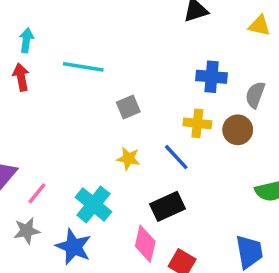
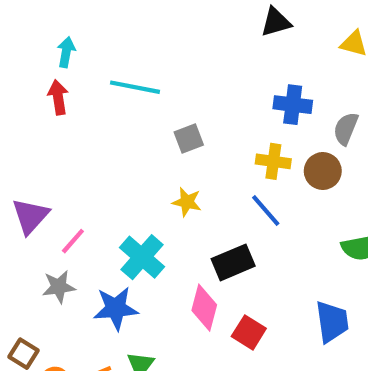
blue line: (176, 157) -> (266, 211), moved
blue star: (73, 247) -> (116, 308), turned -30

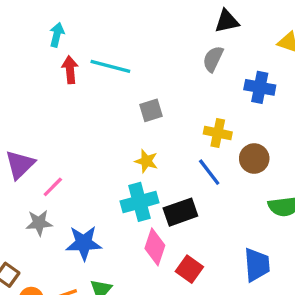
red arrow: (58, 97) -> (70, 70), moved
blue cross: (293, 105) -> (260, 87), moved
gray semicircle: (346, 129) -> (213, 59), moved
brown circle: (323, 171) -> (254, 159), moved
cyan cross: (142, 257) -> (139, 202), moved, turned 30

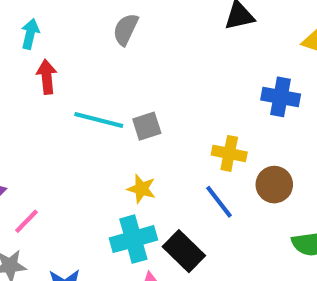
gray semicircle: (213, 59) -> (126, 29), moved
cyan line: (110, 66) -> (99, 120), moved
black rectangle: (180, 212) -> (184, 251), turned 64

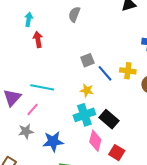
cyan line: (99, 120) -> (42, 87), moved
blue line: (219, 202) -> (105, 73), moved

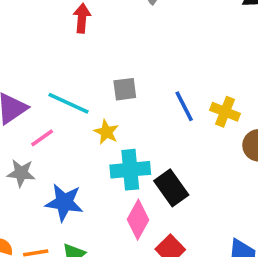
gray square: (87, 60) -> (125, 89), moved
yellow star: (87, 90) -> (106, 132), moved

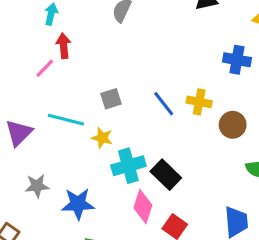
pink line: (42, 138) -> (45, 68), moved

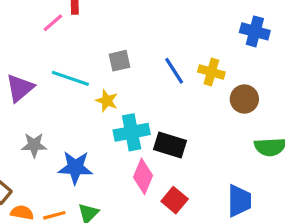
black rectangle: (166, 175) -> (170, 145), turned -32

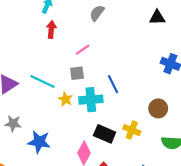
pink line: (53, 23) -> (83, 50), moved
yellow cross: (211, 72) -> (132, 130), moved
cyan cross: (132, 132) -> (91, 100), moved

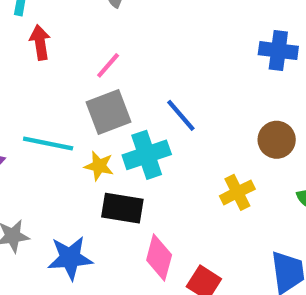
gray square: (77, 73) -> (108, 112), size x1.5
yellow cross: (132, 130) -> (237, 192), turned -35
black rectangle: (105, 134) -> (122, 208), moved

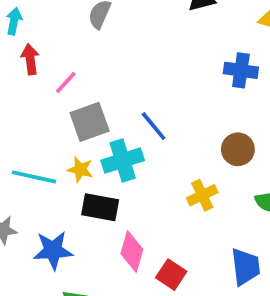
pink line: (108, 65) -> (66, 83), moved
cyan line: (48, 143) -> (34, 177), moved

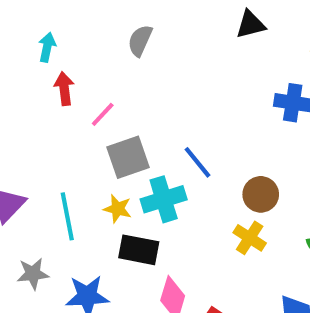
brown circle: (238, 149) -> (261, 194), moved
cyan line: (34, 177) -> (67, 216), turned 66
yellow cross: (202, 195) -> (250, 238), turned -32

